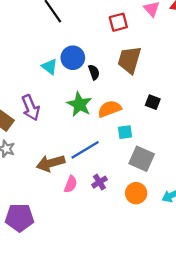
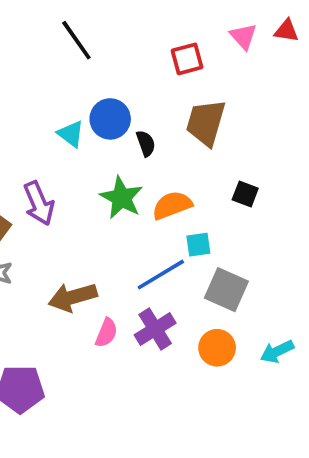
blue line: (85, 150) -> (161, 275), moved
purple cross: (99, 182) -> (155, 329), size x1.5

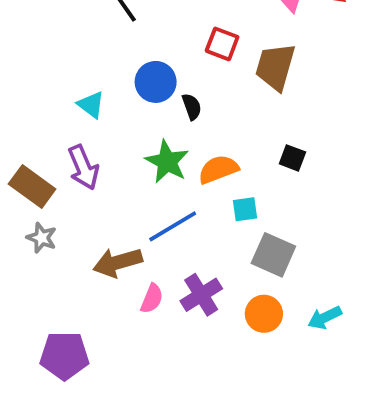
red square: (187, 59) -> (222, 44), moved, turned 36
brown trapezoid: (206, 123) -> (275, 67), moved
cyan triangle: (71, 134) -> (91, 105), moved
blue line: (161, 275) -> (173, 226), moved

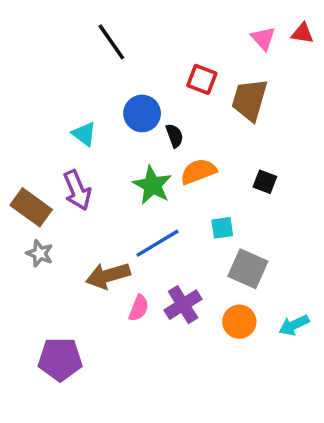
orange semicircle: (218, 169) -> (198, 171), moved

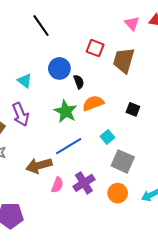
cyan square: (222, 228) -> (107, 137), turned -32

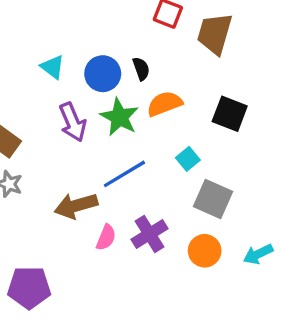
blue circle: (59, 68) -> (103, 74), moved
black square: (133, 109) -> (230, 114), size x1.5
purple arrow: (21, 114) -> (73, 122), moved

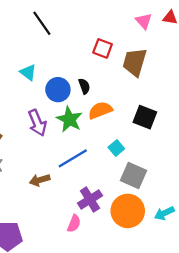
cyan triangle: (53, 67) -> (28, 72), moved
brown arrow: (76, 206) -> (40, 180), size x0.7
pink semicircle: (106, 237) -> (74, 224), moved
orange circle: (205, 251) -> (128, 211), size x1.5

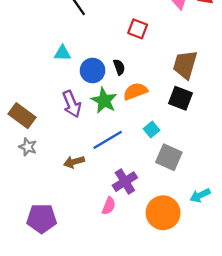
brown trapezoid: (135, 62) -> (185, 65), moved
cyan triangle: (28, 72) -> (62, 53), turned -36
orange circle: (128, 211) -> (163, 213), moved

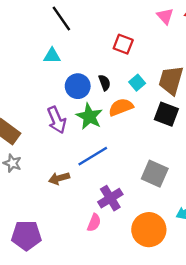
cyan triangle: (62, 53) -> (52, 56), moved
cyan square: (152, 129) -> (137, 83), moved

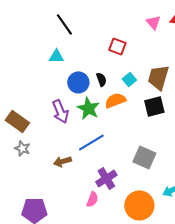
black square: (166, 114) -> (154, 106), turned -35

